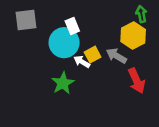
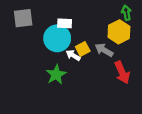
white rectangle: (72, 26) -> (65, 23), turned -64

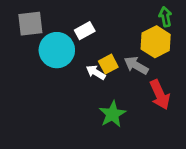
white rectangle: (65, 23) -> (85, 31), turned -32
cyan circle: (57, 38) -> (57, 50), moved
green star: (56, 75) -> (112, 114), moved

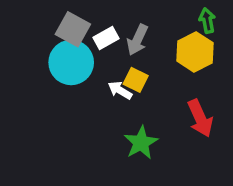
gray square: (30, 24) -> (73, 29), moved, turned 36
yellow square: (108, 64) -> (136, 80), turned -36
gray arrow: (136, 65) -> (137, 40), moved, turned -95

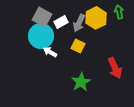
yellow hexagon: (195, 52) -> (96, 18), moved
white arrow: (120, 90) -> (50, 52), moved

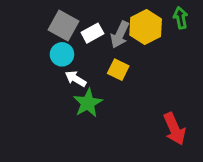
cyan circle: (41, 36) -> (62, 54), size x0.6
red arrow: (115, 68) -> (174, 129), moved
green star: (81, 82) -> (88, 103), moved

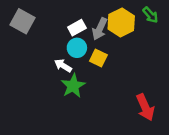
green arrow: (181, 18) -> (150, 15), turned 150
gray square: (64, 25) -> (22, 21), moved
cyan circle: (62, 54) -> (77, 48), moved

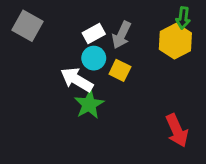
green arrow: (150, 15) -> (183, 18), turned 48
yellow hexagon: (121, 23) -> (175, 41), moved
white arrow: (63, 66) -> (77, 80), size x1.5

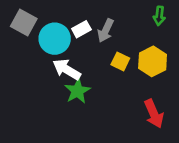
yellow hexagon: (175, 41) -> (153, 61), moved
cyan circle: (94, 58) -> (55, 39), moved, size x1.5
yellow square: (120, 70) -> (120, 61), moved

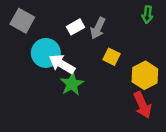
cyan circle: (55, 39) -> (46, 53), moved
yellow hexagon: (153, 61) -> (145, 75), moved

